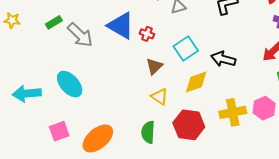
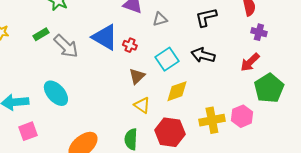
black arrow: (223, 59) -> (203, 55), moved
pink square: (59, 131) -> (28, 131), moved

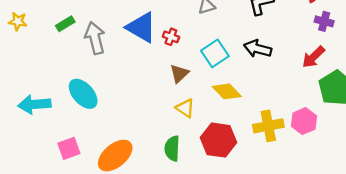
gray arrow: (66, 46) -> (95, 38), turned -148
yellow diamond: (177, 91) -> (227, 91), turned 65
pink square: (28, 131) -> (69, 148), moved

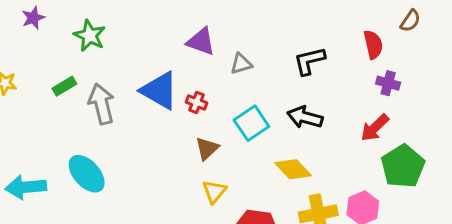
yellow diamond: (227, 91) -> (293, 169), moved
yellow triangle: (185, 108) -> (214, 192), turned 36

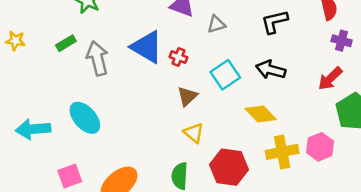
yellow triangle: (214, 192) -> (194, 133), turned -30

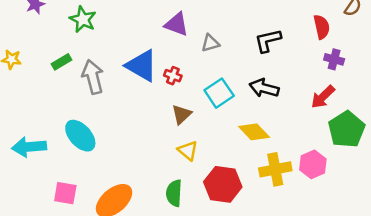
pink square: (70, 176) -> (65, 193), turned 30

